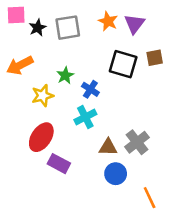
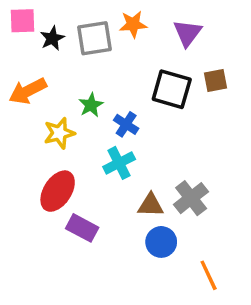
orange star: (108, 21) -> (133, 24), moved, turned -30

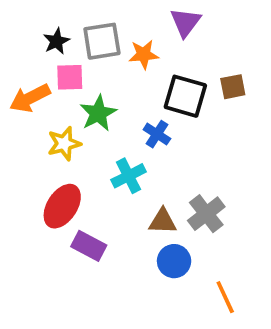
pink square: (22, 21) -> (70, 77), moved
orange star: (133, 24) -> (144, 54), moved
purple triangle: (188, 33) -> (185, 22), moved
green star: (91, 105) -> (98, 113), size x1.4
blue cross: (126, 124) -> (157, 134), moved

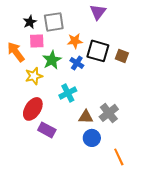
orange star: (144, 54) -> (75, 41), moved
brown square: (233, 87) -> (122, 56), moved, turned 32
orange arrow: (30, 98) -> (16, 52), turned 80
blue cross: (157, 134) -> (77, 63), moved

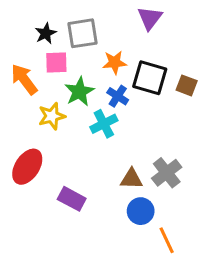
cyan cross: (68, 93) -> (104, 124), moved
red ellipse: (33, 109) -> (27, 167), moved
orange line: (119, 157) -> (167, 240), moved

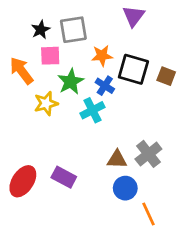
red ellipse: (27, 167) -> (23, 181), moved

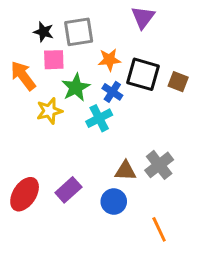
black star: (41, 30) -> (44, 32), turned -30
purple rectangle: (64, 177) -> (68, 190), turned -70
blue circle: (125, 188) -> (114, 202), moved

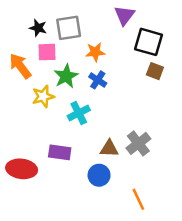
black square: (143, 74) -> (149, 42), moved
cyan cross: (99, 118) -> (79, 113), moved
purple rectangle: (68, 190) -> (60, 152), moved, turned 50
red ellipse: (25, 194) -> (22, 169), turned 64

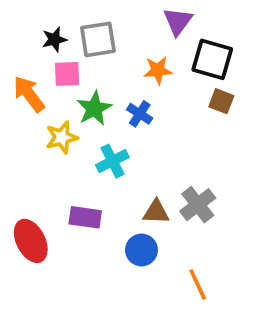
black star: (38, 28) -> (54, 39), turned -30
orange star: (95, 52) -> (158, 70), moved
red ellipse: (22, 169) -> (31, 241), turned 56

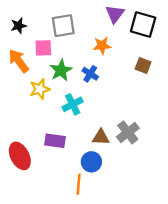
black star: (54, 39) -> (19, 26), moved
black square: (212, 59) -> (143, 24), moved
orange line: (198, 284) -> (79, 184), moved, turned 30

